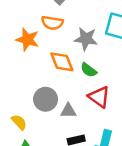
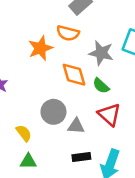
orange star: (27, 40) -> (40, 48), turned 30

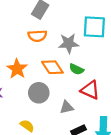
orange star: (40, 48) -> (17, 69), moved
gray circle: (53, 112) -> (39, 93), moved

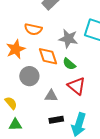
orange semicircle: (37, 36) -> (33, 29), moved

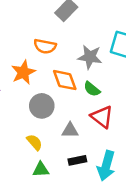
yellow semicircle: (11, 103) -> (34, 142), moved
green triangle: (15, 125) -> (41, 170), moved

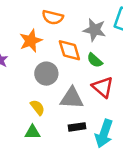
gray triangle: (70, 130) -> (72, 98), size x1.5
green triangle: (41, 170) -> (32, 132), moved

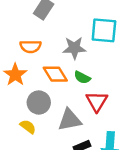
red triangle: (103, 87) -> (97, 101), turned 35
yellow semicircle: (37, 107) -> (28, 127), moved

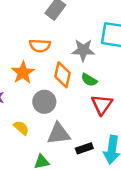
orange diamond: (55, 74) -> (63, 75), turned 40
gray triangle: (70, 120) -> (59, 134), moved
yellow semicircle: (28, 127) -> (21, 128), moved

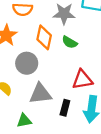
red triangle: (102, 105) -> (82, 80), moved, turned 45
black rectangle: (84, 148) -> (65, 108), turned -56

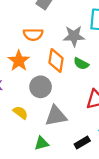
black rectangle: (65, 108) -> (82, 143), moved, turned 48

